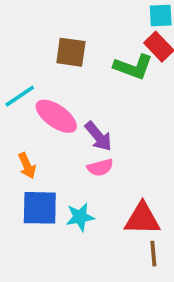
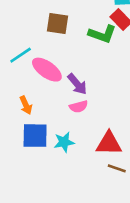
brown line: (153, 254) -> (117, 168), turned -66

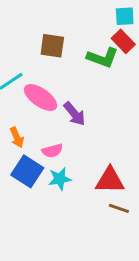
pink semicircle: (79, 107) -> (52, 151), moved
blue square: (35, 136) -> (27, 171), turned 32

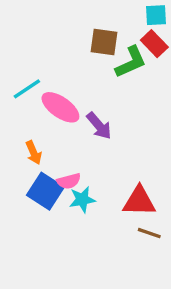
brown square: (52, 46) -> (104, 42), moved
green L-shape: (103, 58) -> (131, 62), turned -44
pink semicircle: (52, 151) -> (69, 181), moved

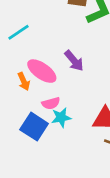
pink ellipse: (60, 107) -> (42, 71), moved
blue square: (45, 191) -> (34, 127), moved

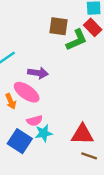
purple arrow: (74, 61) -> (38, 73), moved, turned -42

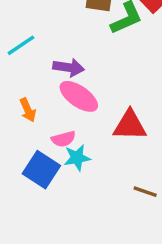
pink ellipse: (27, 92) -> (79, 96), moved
red triangle: (82, 134) -> (130, 125), moved

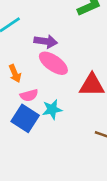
pink semicircle: (63, 139) -> (29, 95), moved

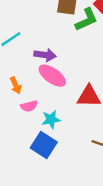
blue square: (25, 118) -> (44, 145), moved

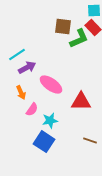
purple arrow: (45, 55) -> (27, 68), moved, turned -36
pink semicircle: (29, 106) -> (32, 110), turned -40

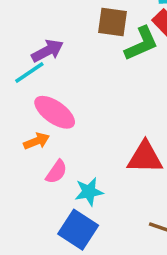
purple arrow: (27, 68) -> (47, 51), moved
pink ellipse: (51, 85) -> (55, 112), moved
orange arrow: (21, 93) -> (37, 141), turned -88

